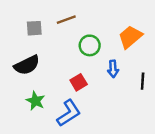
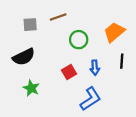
blue arrow: (113, 69) -> (95, 68), moved
black line: (143, 81) -> (122, 61), moved
blue L-shape: (69, 113) -> (91, 99), moved

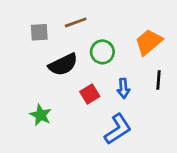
black semicircle: (24, 57) -> (63, 65), moved

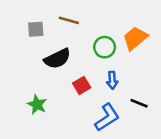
brown line: (76, 22) -> (69, 20), turned 36
green circle: (102, 52) -> (105, 47), moved
black line: (158, 80) -> (139, 103), moved, turned -72

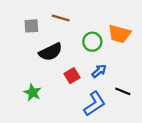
orange trapezoid: (135, 38) -> (119, 34), turned -125
blue arrow: (112, 80) -> (99, 71), turned -126

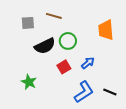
orange trapezoid: (119, 34) -> (106, 30), turned 70
green circle: (92, 42) -> (68, 41), moved
black line: (123, 91) -> (110, 92), moved

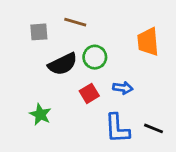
blue arrow: (88, 63) -> (123, 88), turned 48
blue L-shape: (84, 92) -> (117, 128), turned 120

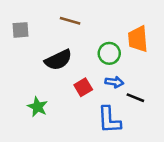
gray square: (39, 32) -> (21, 30), moved
green circle: (95, 57) -> (109, 53), moved
black line: (154, 128) -> (135, 98), moved

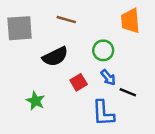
gray square: (21, 30) -> (20, 28), size x1.6
orange trapezoid: (138, 39) -> (130, 21), moved
blue arrow: (114, 82) -> (108, 77), turned 42

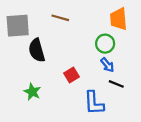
green circle: (103, 50) -> (105, 44), moved
black semicircle: (55, 57) -> (37, 50), moved, turned 100
blue arrow: (108, 77) -> (107, 65), moved

